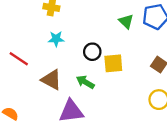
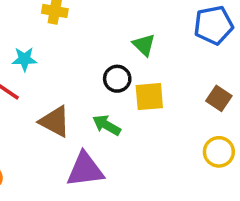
green triangle: (126, 21) -> (144, 45), moved
cyan star: (56, 39) -> (24, 59), moved

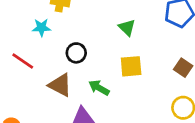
cyan star: (24, 59) -> (41, 28), moved
black circle: (117, 79) -> (76, 53), moved

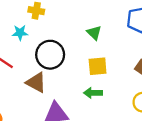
black circle: (76, 53) -> (50, 55), size x1.6
green arrow: (99, 88) -> (93, 93), moved, turned -30

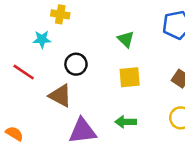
black circle: (50, 55) -> (76, 64), size x0.7
green arrow: (93, 93) -> (126, 122), moved

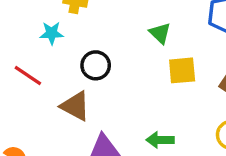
yellow square: (130, 77) -> (182, 70), moved

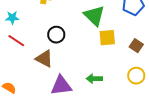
cyan star: (52, 33) -> (12, 18), moved
green triangle: (160, 33) -> (94, 16), size x1.6

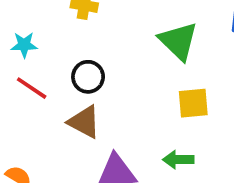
black circle: (56, 35) -> (88, 77), moved
yellow square: (107, 38) -> (193, 103), moved

